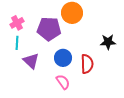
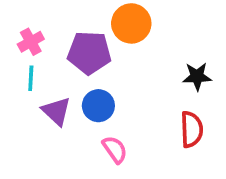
blue circle: (63, 58) -> (98, 106), moved
red semicircle: (87, 64) -> (192, 129), moved

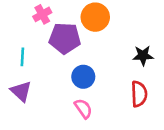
pink cross: (31, 42) -> (42, 14), moved
blue circle: (98, 106) -> (83, 77), moved
purple triangle: (56, 111) -> (21, 91), moved

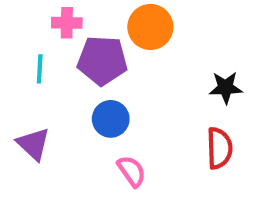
pink cross: (42, 14) -> (67, 23), turned 30
cyan line: (22, 57) -> (40, 69), moved
blue circle: (83, 77) -> (111, 119), moved

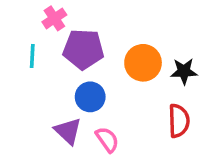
pink cross: (67, 23) -> (54, 18), turned -35
orange circle: (150, 27) -> (143, 63), moved
purple triangle: (33, 144) -> (68, 131), moved

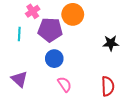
orange circle: (143, 63) -> (73, 14), moved
red semicircle: (179, 121) -> (108, 86), moved
purple triangle: (68, 131) -> (19, 79), moved

